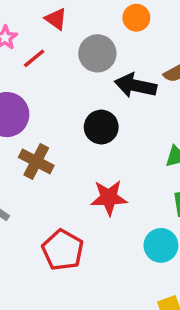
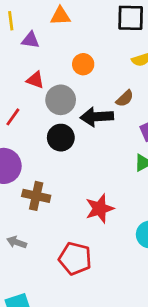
red triangle: (56, 19) -> (35, 80), moved
black circle: (101, 127) -> (61, 138), moved

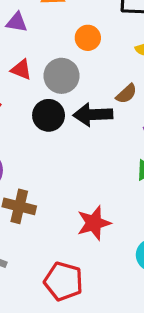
orange circle: (83, 64) -> (88, 38), moved
gray circle: (61, 100) -> (62, 76), moved
black circle: (61, 138) -> (49, 115), moved

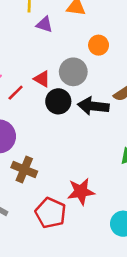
red triangle: (21, 70) -> (42, 79), moved
red pentagon: (64, 281) -> (51, 213), moved

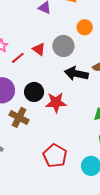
black circle: (58, 101) -> (34, 92), moved
red star: (81, 192) -> (56, 103), moved
red pentagon: (51, 213) -> (55, 156), moved

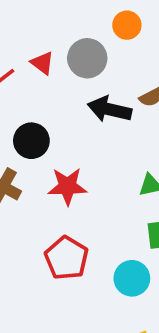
red star: (56, 103) -> (67, 186), moved

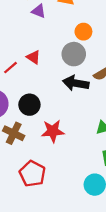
gray circle: (87, 58) -> (74, 54), moved
red pentagon: (67, 258) -> (32, 174), moved

